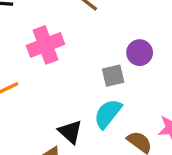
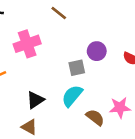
black triangle: (70, 132) -> (35, 100), moved, turned 42

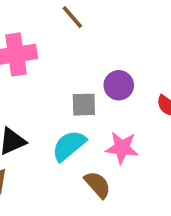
pink star: (120, 108) -> (122, 148), moved

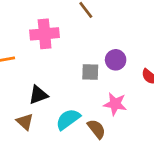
cyan semicircle: (69, 146) -> (68, 119), moved

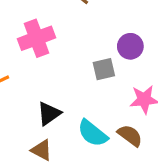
cyan semicircle: (68, 119) -> (93, 133), turned -90

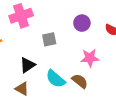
gray square: (104, 69) -> (49, 39), moved

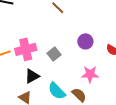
pink cross: (21, 16) -> (26, 49), moved
gray square: (49, 39) -> (54, 54), turned -32

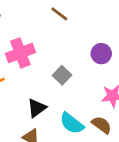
pink cross: (26, 49) -> (20, 53), moved

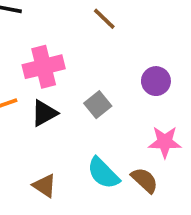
black triangle: (37, 108) -> (44, 113), moved

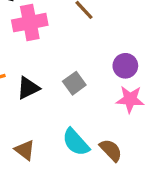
pink cross: (44, 67) -> (30, 23), moved
pink star: (165, 142) -> (130, 99), moved

